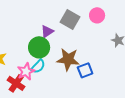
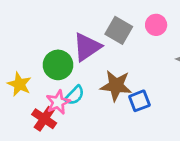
purple triangle: (47, 31) -> (87, 47), size x1.6
green circle: (39, 47) -> (58, 65), moved

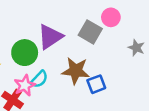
gray square: (119, 30) -> (90, 32), moved

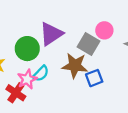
pink circle: (111, 17) -> (104, 30), moved
gray square: (90, 32) -> (88, 44), moved

